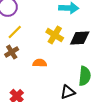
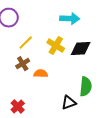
yellow line: (15, 32) -> (26, 43), moved
brown cross: (12, 52) -> (23, 64), moved

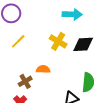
yellow line: (26, 43) -> (18, 41), moved
brown cross: (23, 64) -> (25, 81), moved

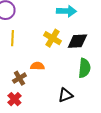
yellow line: (18, 41) -> (12, 38), turned -42
green semicircle: (88, 82) -> (84, 68), moved

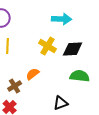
orange semicircle: (37, 66) -> (33, 74), turned -40
green semicircle: (84, 68) -> (80, 76), turned -90

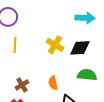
cyan arrow: (62, 19) -> (85, 18), moved
orange semicircle: (33, 74) -> (53, 83), moved, turned -64

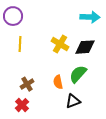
green semicircle: (87, 75) -> (78, 74), moved, turned -54

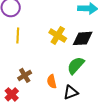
orange semicircle: (58, 82) -> (52, 81), moved
red cross: (22, 105) -> (12, 94), moved

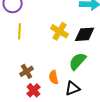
red cross: (12, 94) -> (34, 90), moved

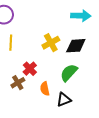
yellow cross: (60, 31) -> (51, 43), turned 30
red cross: (34, 90) -> (30, 69), moved

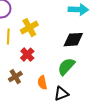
yellow cross: (51, 43) -> (29, 28), moved
red cross: (30, 69) -> (27, 55), moved

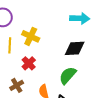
yellow cross: (29, 28) -> (31, 36), turned -36

